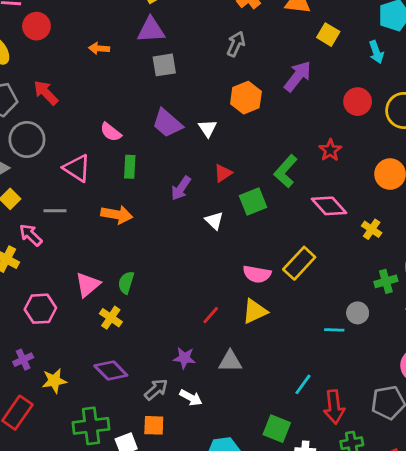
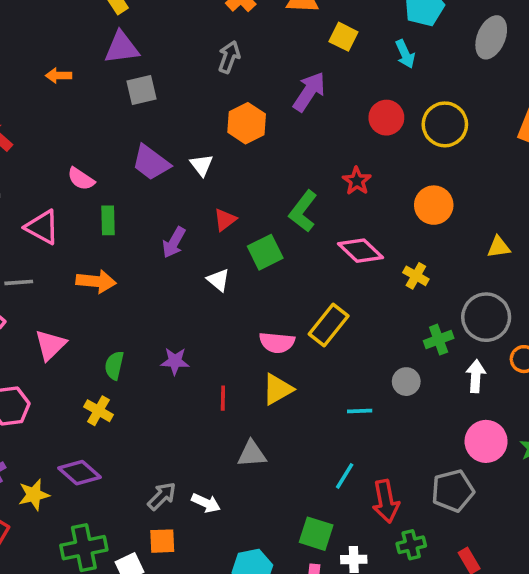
pink triangle: (88, 285) -> (50, 345), moved
red line: (211, 315) -> (223, 398), turned -36
cyan line: (334, 330) -> (360, 411), moved
purple star: (184, 358) -> (175, 361), moved
purple diamond: (111, 371) -> (80, 473), moved

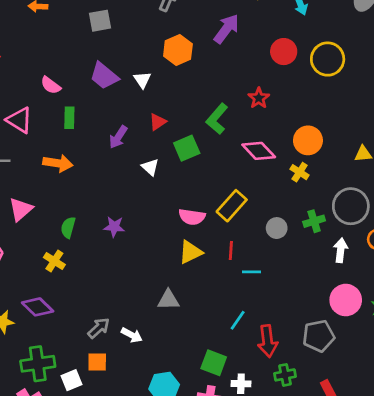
orange circle: (434, 205) -> (308, 140), moved
gray circle: (406, 382) -> (277, 228), moved
red line: (223, 398) -> (231, 250), moved

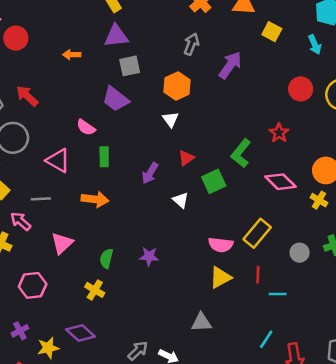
purple arrow: (226, 29) -> (230, 65), moved
orange hexagon: (178, 50) -> (177, 86), moved
purple trapezoid: (104, 76) -> (116, 99), moved

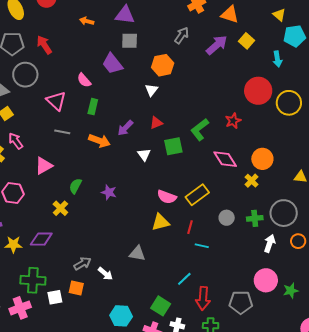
purple arrow: (230, 65) -> (217, 45), moved
red circle: (301, 89) -> (258, 91), size x1.4
gray line: (41, 199) -> (62, 132), moved
orange arrow: (95, 199) -> (99, 141), moved
purple diamond: (81, 333) -> (41, 239), turned -55

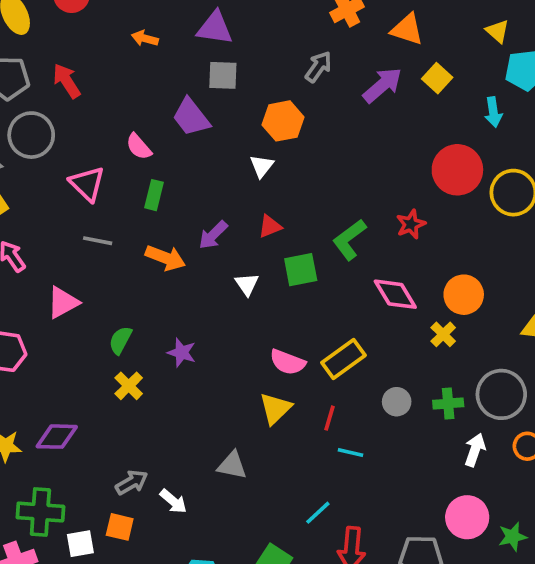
yellow cross: (60, 208) -> (129, 386), moved
yellow triangle: (160, 222) -> (275, 409), turned -30

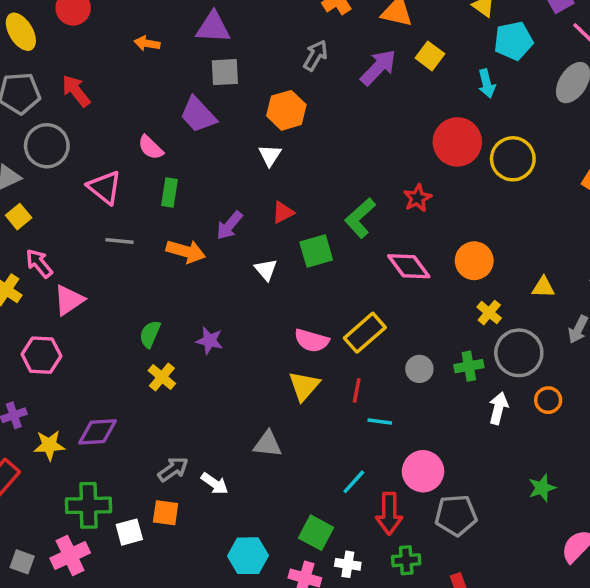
pink triangle: (63, 302) -> (69, 300), moved
yellow cross: (443, 334) -> (489, 313), moved
pink circle: (467, 517) -> (423, 471), moved

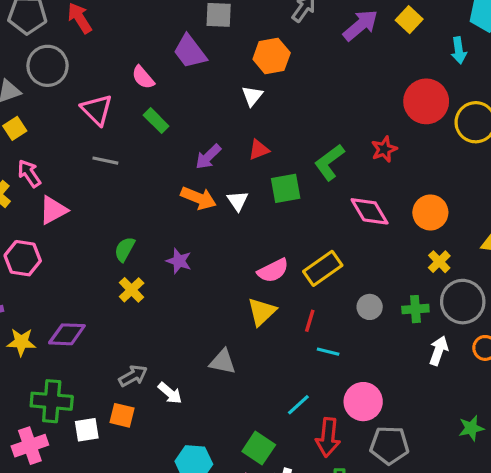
green rectangle: (169, 192) -> (156, 121), turned -60
orange arrow: (186, 251) -> (199, 198), moved
pink semicircle: (312, 341) -> (273, 271), turned -48

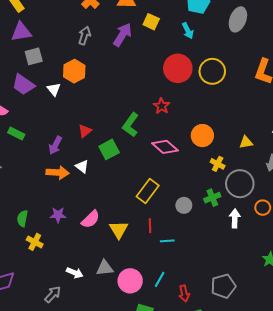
white triangle: (252, 96) -> (54, 89), moved
pink semicircle: (273, 271) -> (91, 219), moved
white arrow: (170, 393) -> (75, 273), moved
pink circle: (363, 402) -> (130, 281), moved
red arrow: (328, 437) -> (184, 293), size x0.7

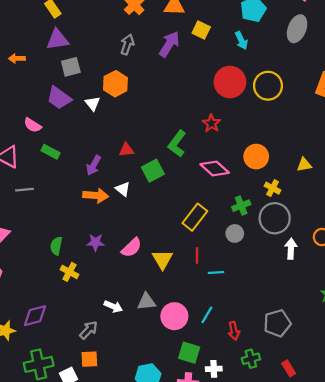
red triangle: (85, 131) -> (126, 150), turned 32
gray circle: (240, 184) -> (275, 218), moved
green cross: (212, 198) -> (241, 206), moved

